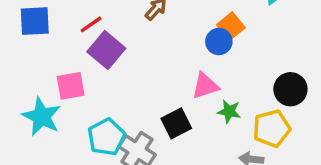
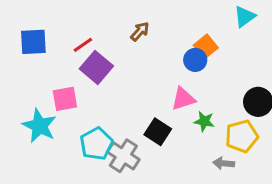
black square: (176, 123) -> (158, 132), turned -30

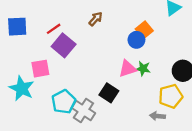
green star: (204, 121) -> (143, 69), moved

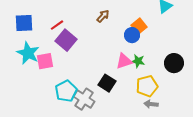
brown arrow: (96, 19) -> (103, 16), moved
cyan star: (22, 88) -> (28, 53), moved
yellow pentagon: (171, 96) -> (147, 86), moved

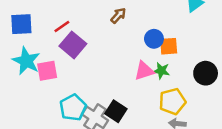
orange square: (139, 26) -> (169, 46), moved, turned 35
black square: (107, 83) -> (116, 111), moved

